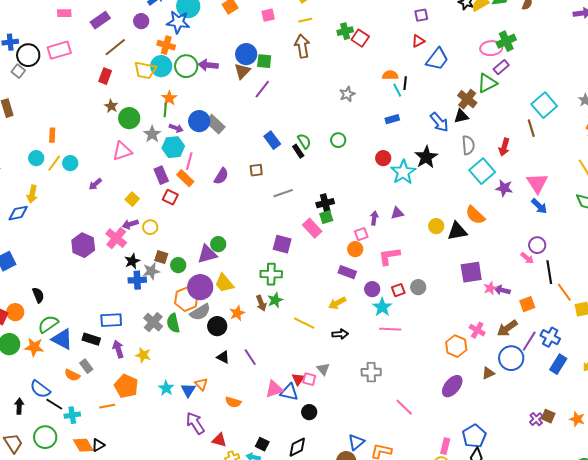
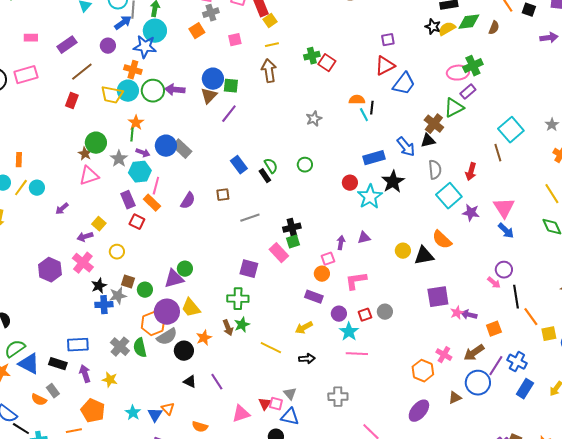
red triangle: (418, 41) -> (385, 66), size x1.5
brown star: (111, 106) -> (85, 154), moved
blue rectangle: (392, 119) -> (374, 158), moved, size x1.5
purple arrow: (130, 224) -> (85, 237), moved
blue triangle: (289, 392) -> (290, 417), moved

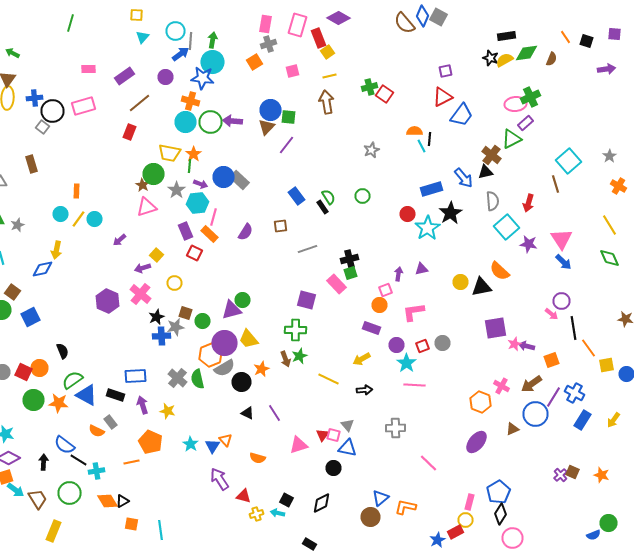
yellow trapezoid: (112, 95) -> (170, 153), moved

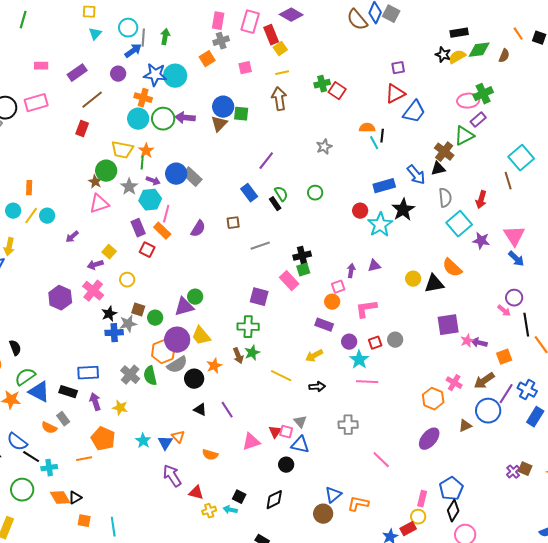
cyan circle: (212, 62) -> (175, 76), moved
purple line: (286, 145) -> (266, 161), moved

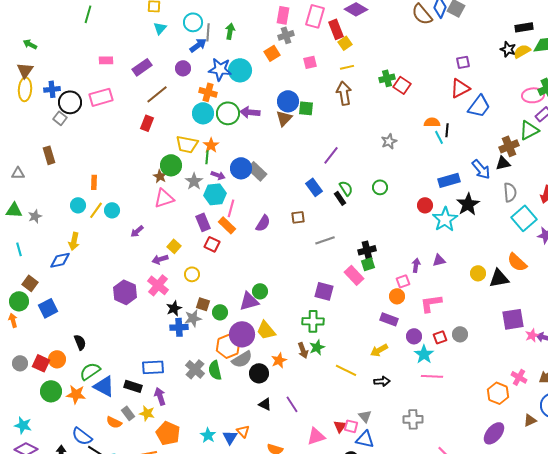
brown cross: (444, 152) -> (509, 146), turned 30
yellow star: (120, 408) -> (147, 413), moved

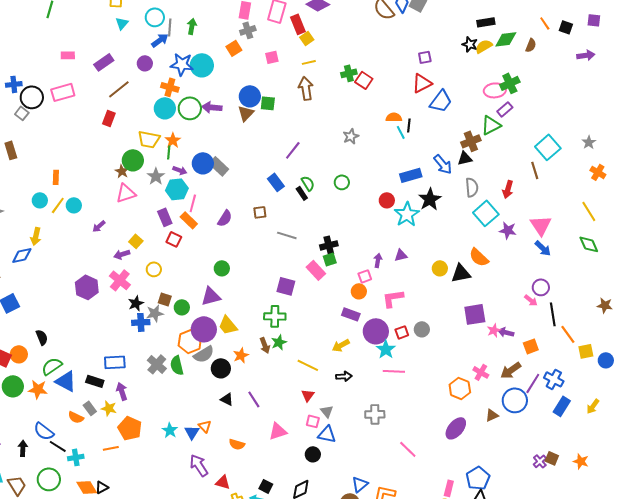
gray line: (325, 240) -> (287, 235), turned 36
green circle: (260, 291) -> (222, 268), moved
purple circle: (414, 336) -> (376, 331), size x1.6
red triangle: (340, 426) -> (308, 395), moved

